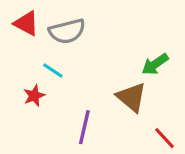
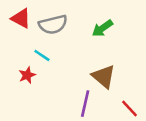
green arrow: (155, 64) -> (102, 28), moved
purple line: (84, 127) -> (85, 104), moved

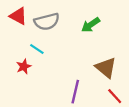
brown triangle: (104, 76) -> (106, 68), moved

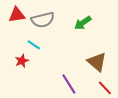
red triangle: (18, 16) -> (17, 15), turned -36
purple line: (75, 92) -> (69, 84), turned -45

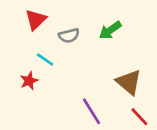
red triangle: (17, 15) -> (36, 20), moved, turned -36
gray semicircle: (43, 20) -> (69, 36), moved, size x0.7

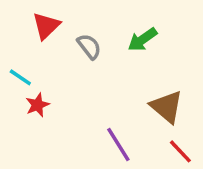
gray semicircle: (69, 36) -> (89, 46), turned -114
cyan line: (45, 60) -> (20, 77), moved

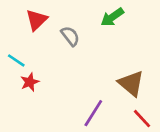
green arrow: (143, 40) -> (112, 17), moved
purple line: (118, 145) -> (93, 113), turned 64

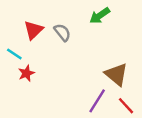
red triangle: (36, 20) -> (34, 30), moved
purple line: (93, 113) -> (97, 101), moved

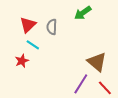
gray semicircle: (62, 32) -> (52, 27), turned -140
cyan line: (14, 54) -> (33, 45), moved

